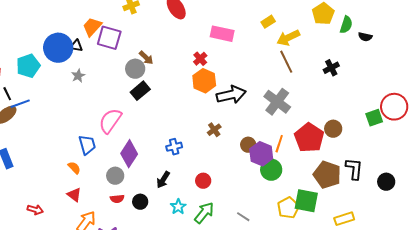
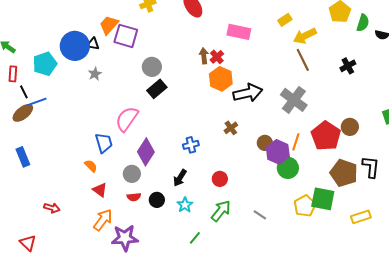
brown arrow: (146, 58) -> (204, 56), moved, turned -140
red triangle: (74, 195) -> (100, 190), moved
cyan star: (178, 207) -> (185, 205), moved

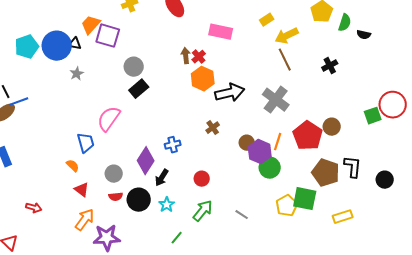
cyan pentagon: (45, 64) -> (27, 47), moved
purple diamond: (146, 152) -> (146, 161), moved
black circle: (157, 200) -> (139, 200), size x1.5

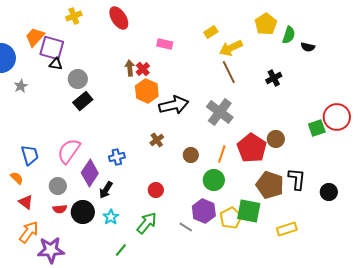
pink rectangle: (221, 32) -> (165, 44), size x0.7
black triangle: (75, 44) -> (56, 64), moved
pink semicircle: (109, 119) -> (69, 151), moved
purple hexagon: (260, 152) -> (204, 211), moved
red circle: (202, 179) -> (156, 190), moved

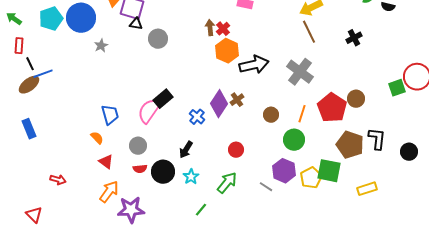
black rectangle: (83, 101) -> (163, 99), moved
blue cross: (117, 157) -> (197, 117), turned -35
purple diamond: (90, 173) -> (219, 104), moved

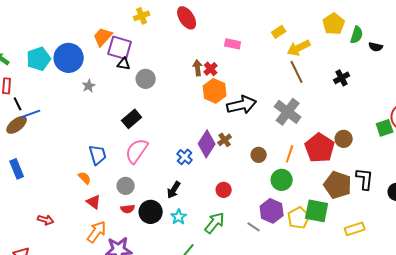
black rectangle: (163, 99) -> (132, 119), moved

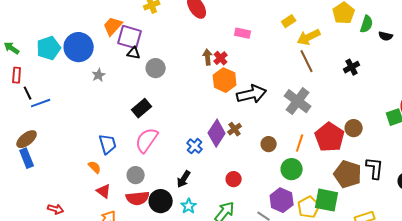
brown ellipse: (17, 125) -> (27, 139), moved
red semicircle: (128, 209) -> (138, 198), size x1.6

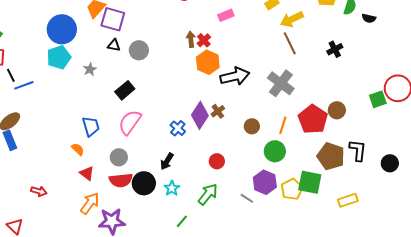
pink rectangle: (243, 33) -> (226, 15), turned -35
cyan pentagon: (49, 48) -> (59, 57), moved
black triangle: (134, 53) -> (114, 45), moved
gray star: (99, 75) -> (90, 69), moved

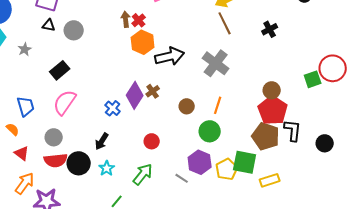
red pentagon: (313, 119) -> (273, 110), moved
yellow rectangle: (348, 200) -> (270, 180), moved

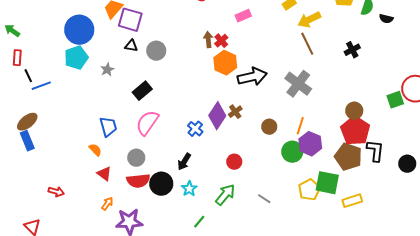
purple hexagon: (200, 162) -> (310, 144), moved
orange arrow: (25, 183) -> (107, 204), size x0.6

